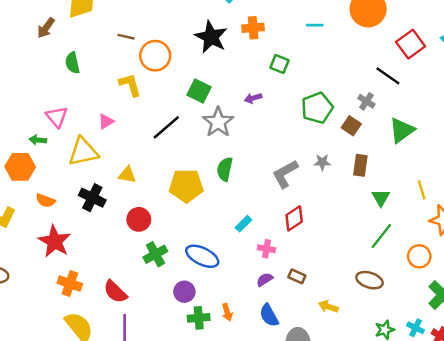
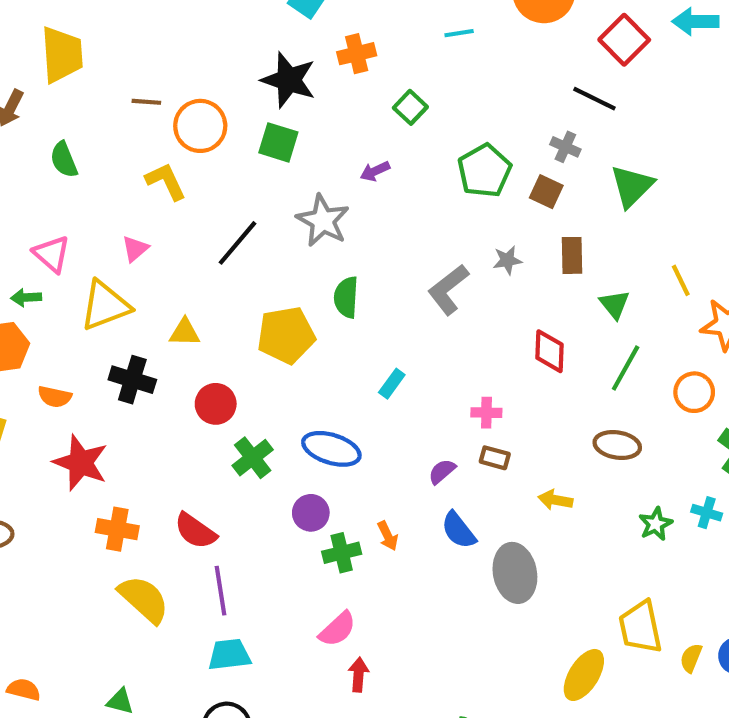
green square: (280, 64) -> (410, 107), turned 30
green square: (199, 91) -> (278, 142), moved
red diamond: (294, 218) -> (549, 351), moved, turned -45
pink cross: (266, 249) -> (486, 413), moved

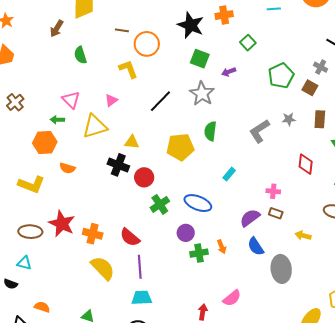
green square: (278, 142) -> (200, 59), moved
black cross: (132, 380) -> (118, 165), moved
red star: (81, 463) -> (62, 224), moved
purple semicircle: (442, 471) -> (250, 218), size x1.5
pink semicircle: (337, 629) -> (232, 298), moved

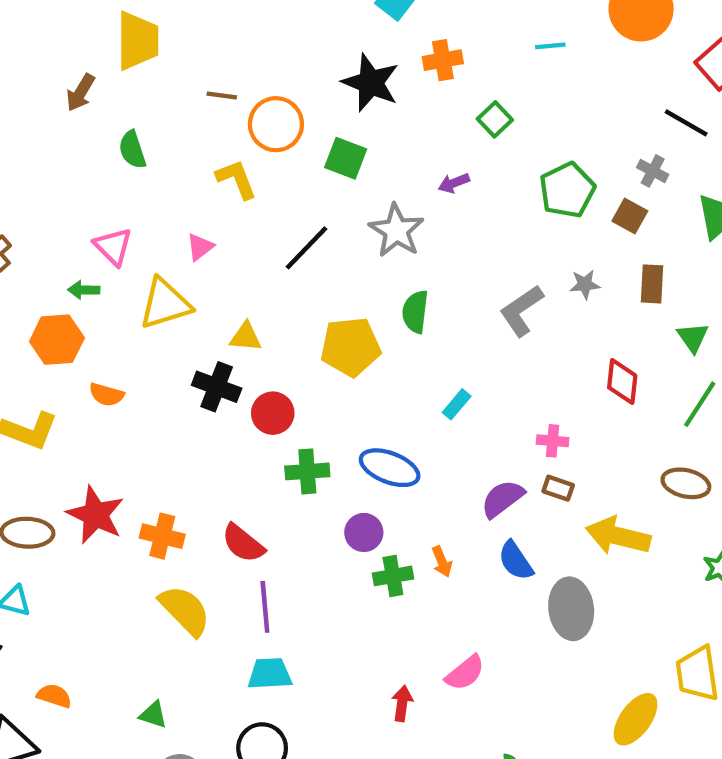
green square: (200, 59) -> (346, 158), moved
green cross: (160, 204) -> (307, 471), turned 30
yellow arrow: (303, 235) -> (618, 536), size x1.8

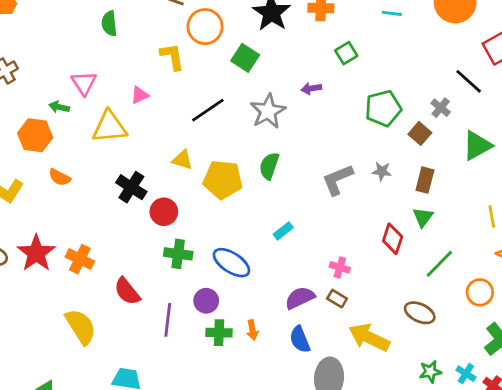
yellow triangle: (246, 337) -> (182, 160), moved
green triangle: (693, 337) -> (423, 217), moved
orange cross: (162, 536) -> (80, 259), moved
purple line: (265, 607) -> (168, 320), moved

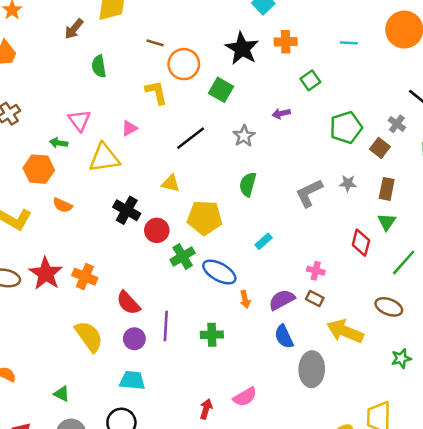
gray star: (268, 111) -> (244, 136), size x0.7
yellow pentagon: (223, 180) -> (205, 218), moved
green cross: (178, 254) -> (183, 256), moved, turned -35
purple circle: (206, 301) -> (134, 339), moved
orange arrow: (252, 330) -> (245, 299), moved

